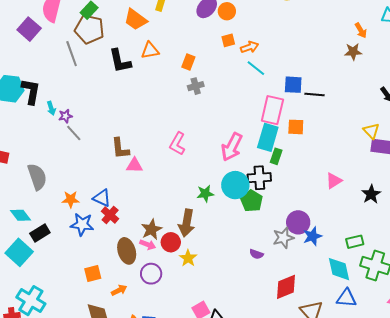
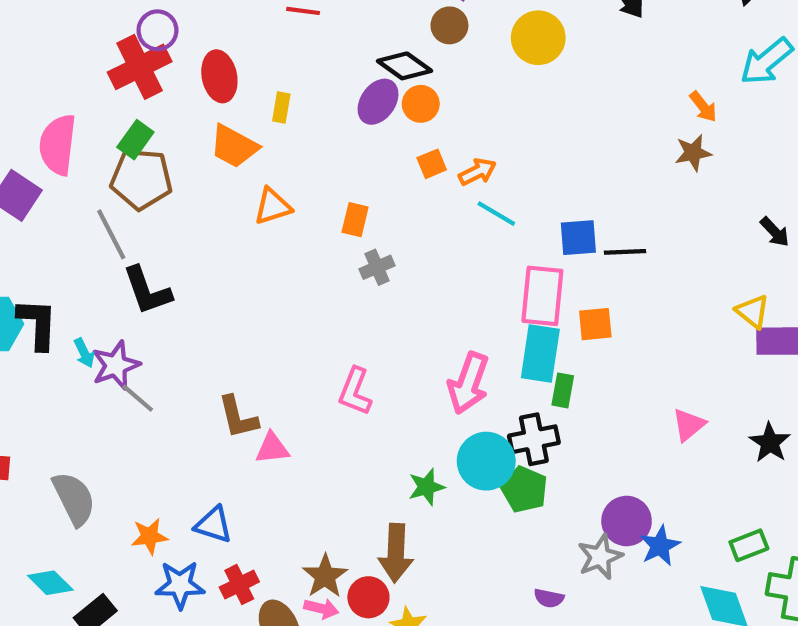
black L-shape: (120, 61) -> (147, 291), moved
purple star: (65, 116) -> (116, 365), size x1.6
red cross: (110, 215) -> (239, 585), moved, turned 30

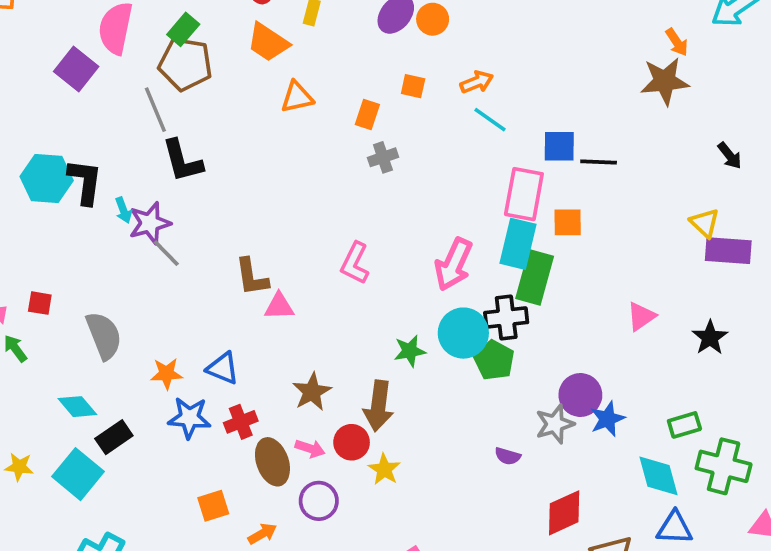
brown star: (693, 153) -> (665, 81), size x1.5
orange square: (432, 164) -> (413, 86), moved, turned 30
green rectangle: (563, 390) -> (535, 277), size x1.8
brown star: (325, 576) -> (312, 392), moved

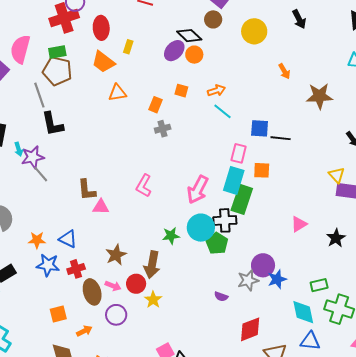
green rectangle: (183, 29) -> (57, 52), turned 36
orange arrow: (677, 42) -> (284, 71), moved
pink rectangle: (524, 194) -> (239, 153), size x0.7

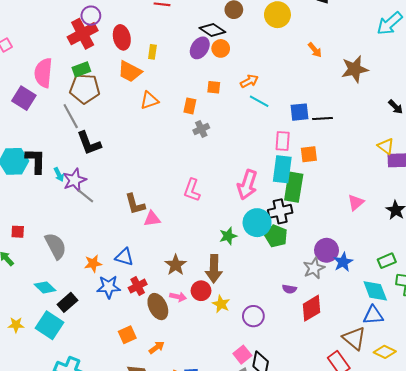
purple circle: (116, 315) -> (253, 316), moved
red diamond: (250, 329) -> (311, 308), moved
blue triangle: (310, 341) -> (373, 315), moved

